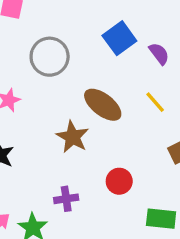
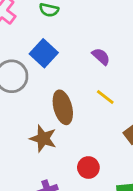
blue square: (119, 38) -> (44, 53), moved
brown ellipse: (103, 105) -> (63, 107), turned 48

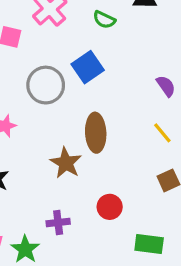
purple semicircle: (101, 56) -> (166, 86), moved
yellow line: (105, 97) -> (162, 133), moved

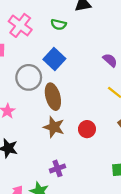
brown ellipse: (96, 133) -> (53, 97), moved
red circle: (110, 207) -> (87, 129), moved

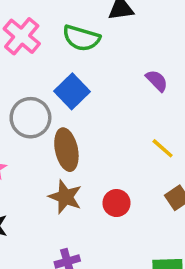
green semicircle: (59, 24) -> (81, 38), size x1.5
purple semicircle: (110, 60) -> (157, 81), moved

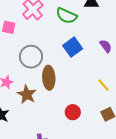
blue square: (72, 91) -> (73, 47), moved
brown star: (65, 197) -> (27, 94), moved

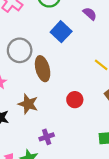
purple semicircle: (106, 46) -> (90, 14), moved
brown star: (27, 94) -> (28, 104), moved

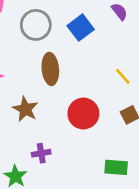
gray circle: (20, 50) -> (36, 25), moved
red circle: (75, 100) -> (83, 114), size x1.5

